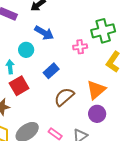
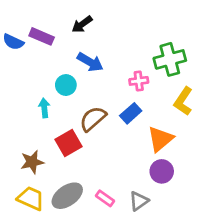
blue rectangle: (51, 71) -> (131, 113), moved
red square: (19, 86) -> (69, 143), moved
brown semicircle: (64, 97) -> (93, 119), moved

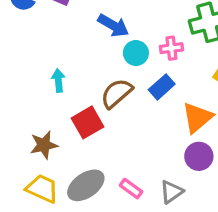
cyan circle: (66, 85) -> (136, 53), moved

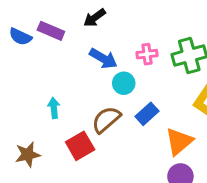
pink cross: (171, 48) -> (147, 54), moved
brown star: (44, 145) -> (28, 155), moved

